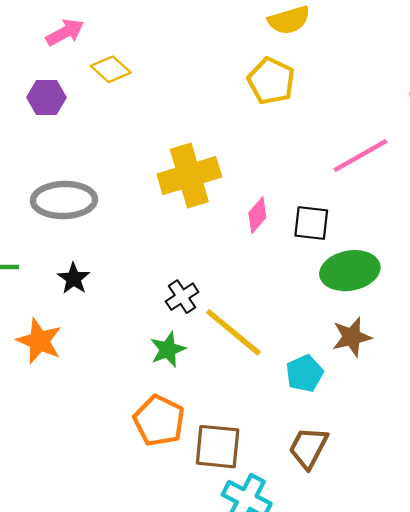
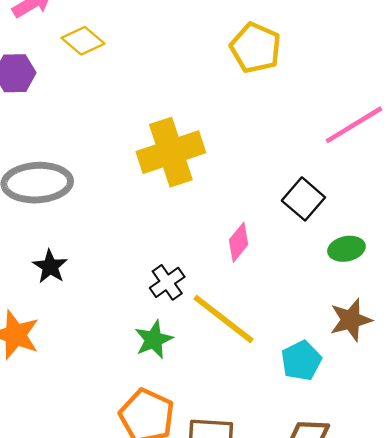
pink diamond: (257, 215) -> (239, 242), moved
black square: (311, 223) -> (303, 199), turned 36
green ellipse: (350, 271) -> (346, 249), size x0.6

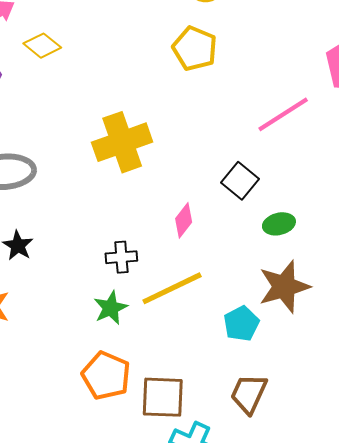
black cross: (167, 282) -> (121, 257), turned 32
yellow line: (224, 319) -> (172, 288), turned -62
brown star: (351, 320) -> (284, 287), size x1.4

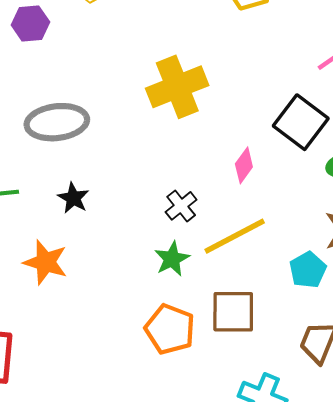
black square: (240, 181) -> (301, 122), size x1.4
black cross: (121, 257) -> (181, 206), turned -32
brown square: (163, 397) -> (233, 312), moved

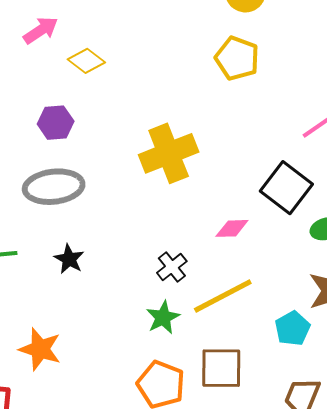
purple hexagon: (30, 23) -> (56, 123), moved
pink diamond: (244, 165) -> (232, 228), turned 52
orange star: (46, 262) -> (40, 349), moved

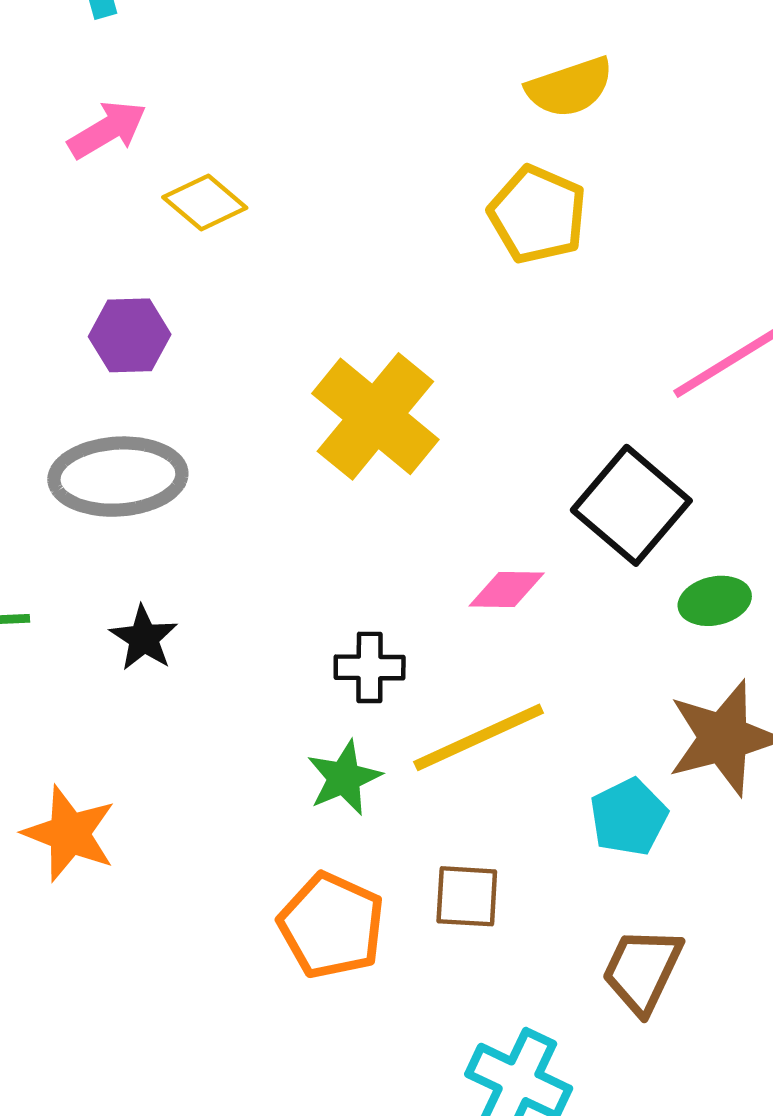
yellow cross: (169, 153) -> (375, 416), turned -32
black cross: (172, 267) -> (370, 667), turned 36
brown square: (221, 368) -> (467, 896), size x0.7

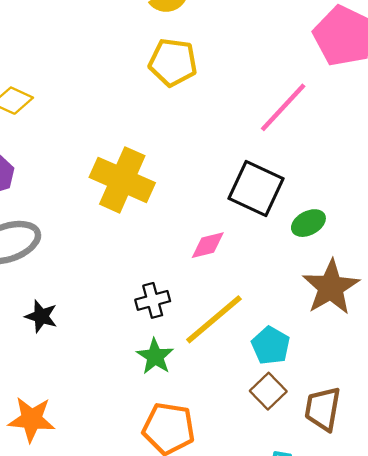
cyan pentagon: (629, 817) -> (271, 345), moved
brown square: (467, 896) -> (268, 391), moved, turned -32

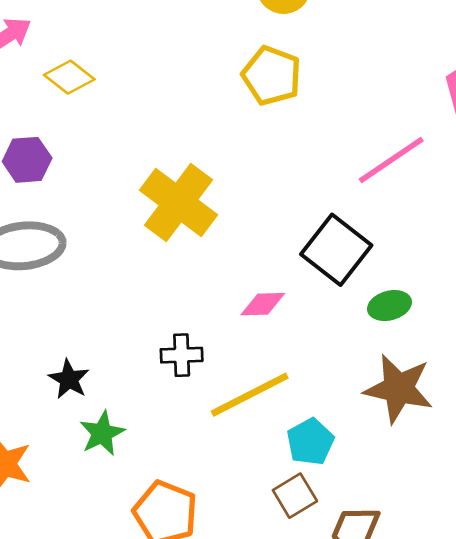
brown star: (331, 287) -> (399, 389), turned 30
black star: (41, 316) -> (69, 379), moved
green star: (155, 356) -> (102, 433), moved

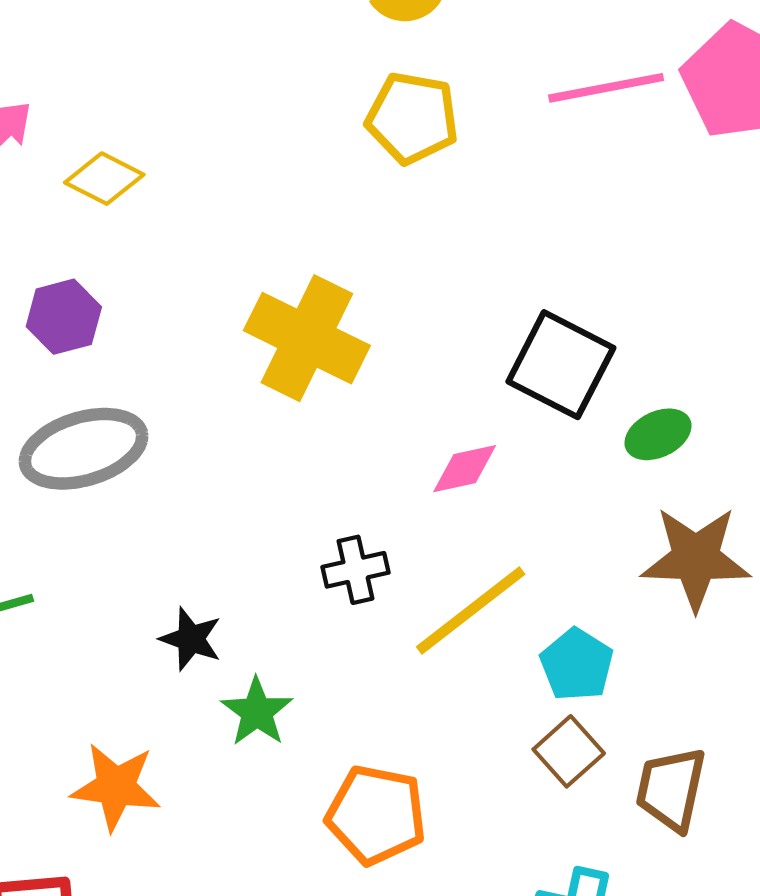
pink line: (391, 160) -> (606, 88), moved, turned 34

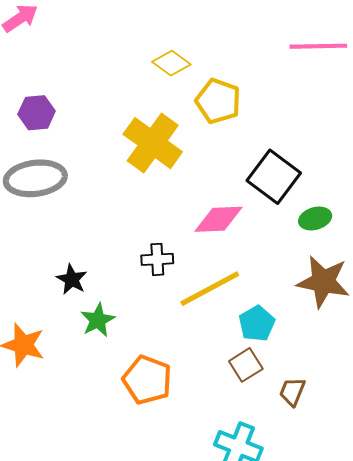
yellow pentagon: (412, 118) -> (218, 101), moved
yellow diamond: (104, 179) -> (171, 63), moved
pink diamond: (465, 469) -> (218, 219), size x1.4
brown trapezoid: (671, 789) -> (292, 392), size x0.7

